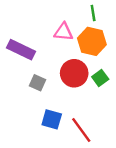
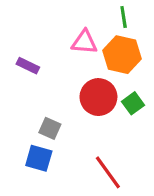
purple rectangle: (21, 50) -> (28, 66), size x0.6
gray square: (38, 83) -> (50, 128), moved
blue square: (52, 119) -> (39, 158), moved

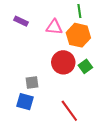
purple rectangle: (28, 66) -> (21, 21), moved
gray square: (50, 128) -> (32, 83), turned -32

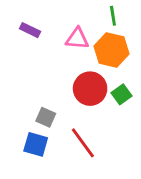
gray square: (32, 83) -> (46, 117), turned 32
red line: (69, 111) -> (83, 143), moved

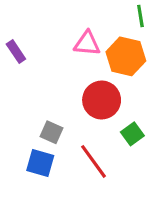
green line: (113, 16) -> (140, 16), moved
purple rectangle: (30, 30) -> (16, 52), moved, turned 30
green square: (122, 94) -> (132, 134), moved

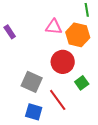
gray square: (52, 132) -> (32, 82), size x1.5
blue square: (40, 163) -> (34, 112), moved

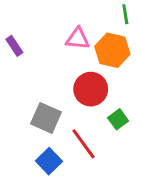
blue square: (34, 112) -> (49, 161), turned 30

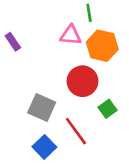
green line: (125, 14) -> (89, 13), moved

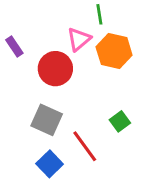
pink triangle: (71, 35) -> (79, 39), turned -45
red circle: (82, 81) -> (55, 69), moved

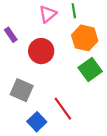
pink triangle: (79, 39) -> (48, 14), moved
gray square: (47, 120) -> (22, 90), moved
green square: (120, 121) -> (90, 70), moved, size x1.5

